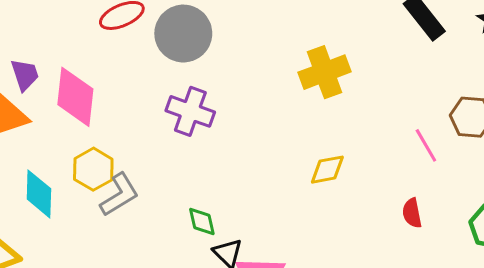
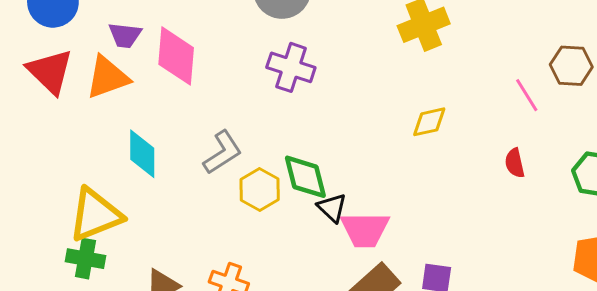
purple trapezoid: (25, 75) -> (125, 35), turned 116
yellow hexagon: (93, 169) -> (260, 190), moved
green diamond: (202, 221) -> (305, 177), size x1.6

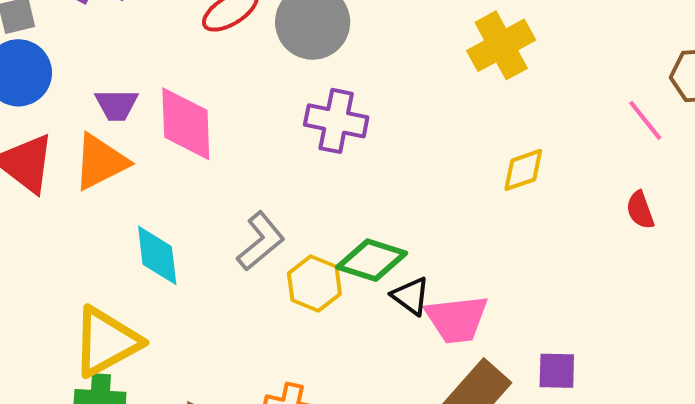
green diamond: (305, 177) -> (372, 260), turned -51

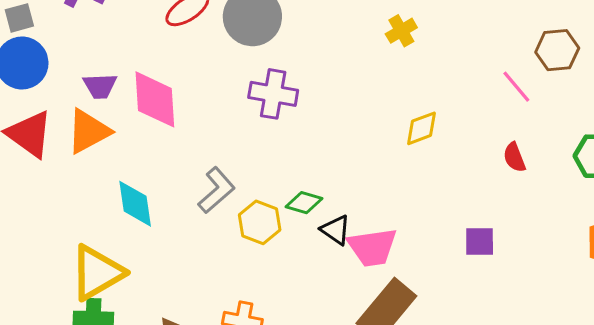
yellow cross: (501, 45) -> (401, 31), size x0.6
green diamond: (372, 260) -> (304, 203), size x0.7
purple square: (557, 371) -> (480, 242), moved

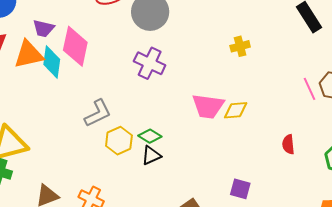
pink line: (516, 87) -> (310, 89), moved
cyan diamond: (135, 204) -> (52, 62), moved
black triangle: (336, 230) -> (151, 155), moved, turned 45
purple square: (480, 242) -> (240, 189), moved
pink trapezoid: (372, 247) -> (208, 106), moved

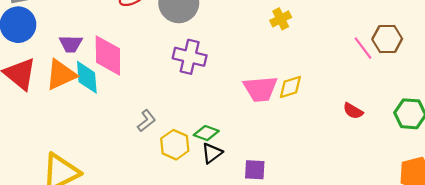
gray L-shape: (98, 113) -> (146, 121), size x0.7
red semicircle: (288, 144) -> (353, 111), turned -42
purple square: (240, 189) -> (255, 170), moved

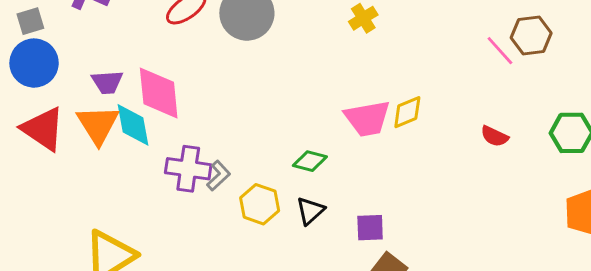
yellow cross: (281, 19) -> (363, 18), moved
purple cross: (190, 57) -> (188, 169), moved
orange triangle: (61, 75) -> (98, 125), turned -32
green diamond: (206, 133) -> (310, 161), moved

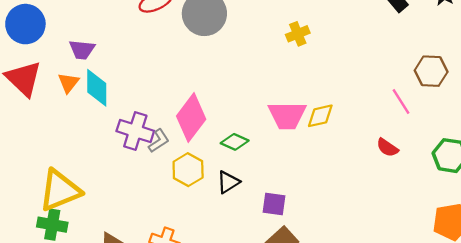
pink line: (500, 51) -> (401, 102), moved
pink diamond: (159, 93) -> (191, 118), moved, turned 33
orange triangle: (98, 125) -> (68, 83), size x0.6

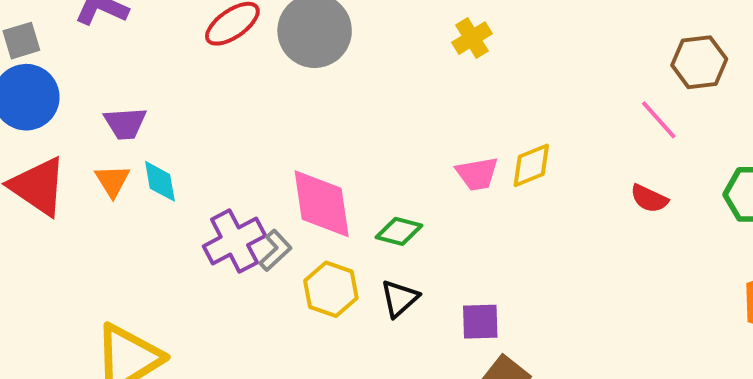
cyan diamond: (97, 88) -> (160, 181), size x0.7
pink trapezoid: (287, 115) -> (477, 174), size x0.7
pink diamond: (191, 118) -> (322, 204), turned -36
purple cross: (135, 131) -> (234, 241), turned -36

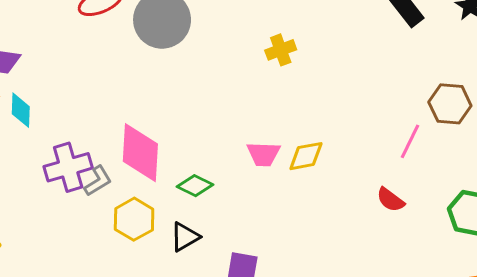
pink line: (659, 120) -> (410, 141), turned 56

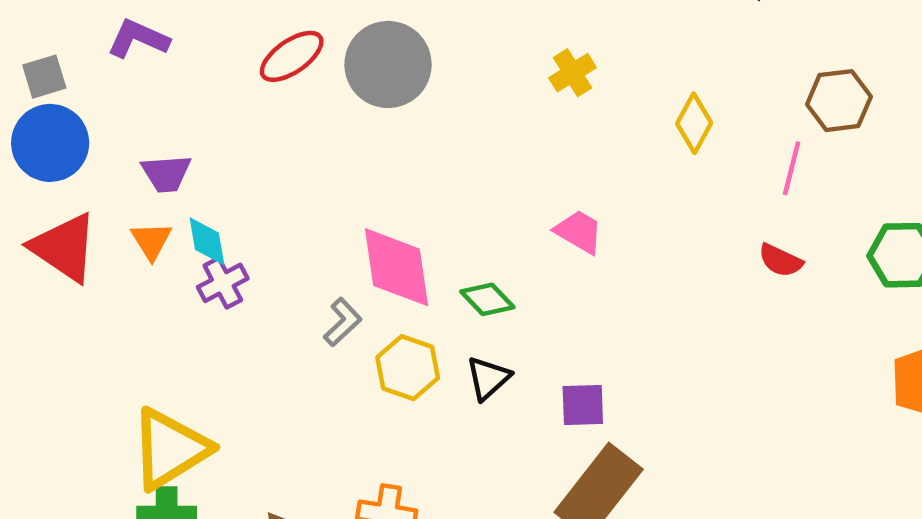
pink trapezoid: (263, 154) -> (579, 232), turned -140
yellow diamond: (306, 156) -> (694, 123), moved, turned -39
purple cross: (68, 167) -> (223, 283), moved, size x0.7
green diamond: (195, 186) -> (487, 299), turned 32

